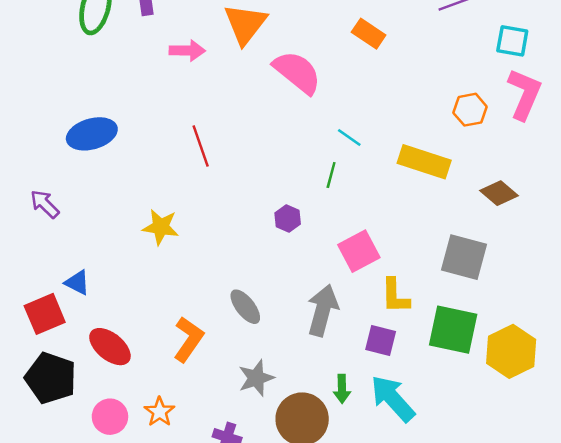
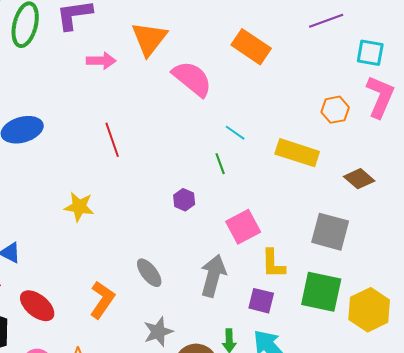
orange rectangle: (369, 34) -> (251, 47), size x1.4
green line: (331, 175) -> (220, 164), turned -35

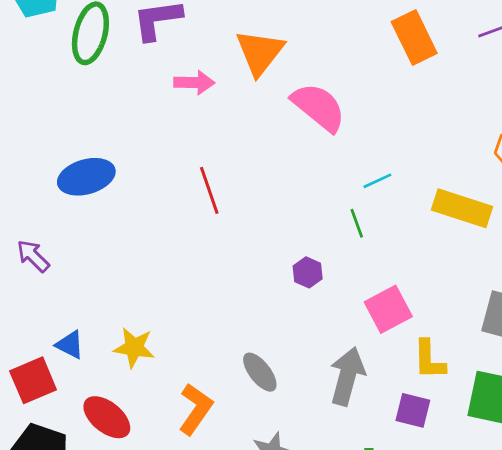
orange rectangle: (251, 47) -> (414, 37), moved, turned 30
cyan line: (235, 133) -> (377, 181), turned -60
yellow star: (79, 207) -> (134, 348), moved

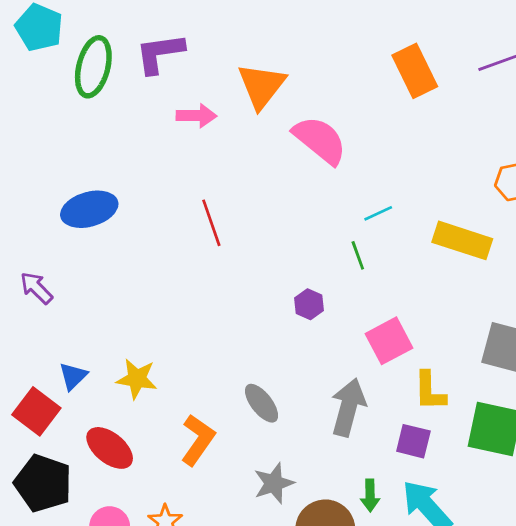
blue triangle: (70, 345) -> (73, 376), turned 48
red square: (33, 380) -> (36, 411), turned -30

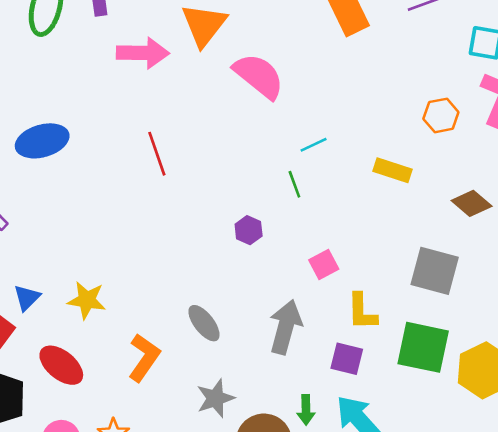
pink arrow: (196, 116) -> (143, 53), size x1.4
yellow rectangle: (462, 240) -> (393, 170), size x0.7
pink square: (389, 341) -> (324, 265), size x0.7

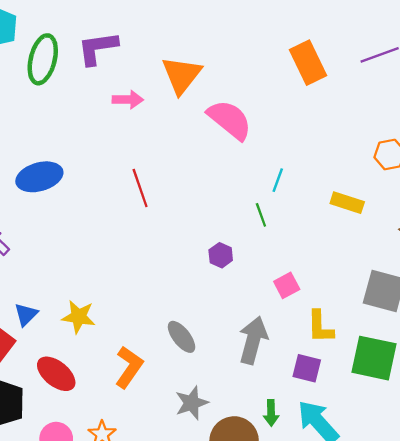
pink arrow: (143, 53) -> (128, 100), size x0.7
cyan line: (314, 145) -> (278, 180), turned -45

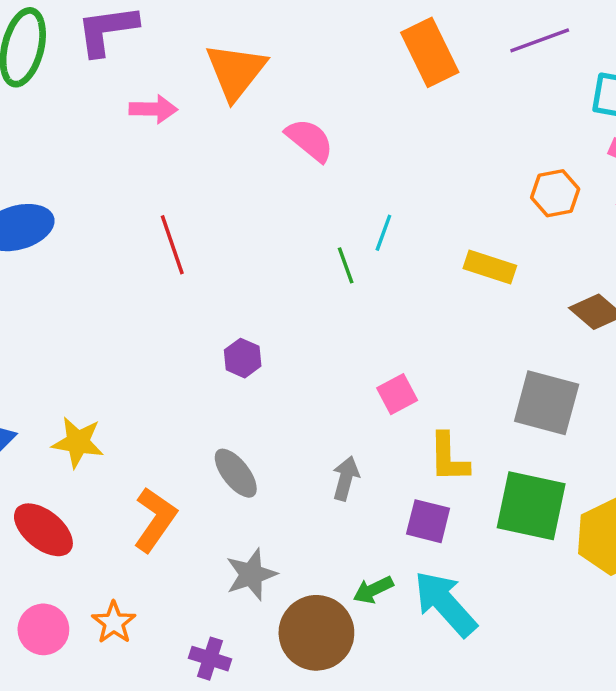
pink semicircle: (230, 120) -> (310, 140), size x0.7
green line: (261, 215) -> (346, 265), moved
purple hexagon: (221, 255) -> (243, 358), moved
gray arrow: (253, 340) -> (346, 478), size x0.6
green arrow: (271, 413) -> (373, 590), turned 65

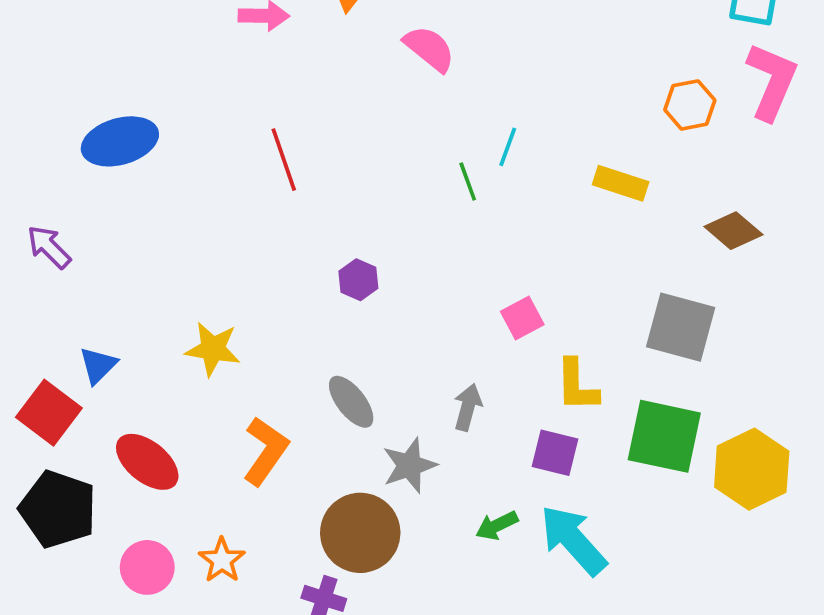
yellow star: (78, 442) -> (213, 349), moved
gray star: (251, 574) -> (409, 465), moved
brown circle: (316, 633) -> (360, 533), moved

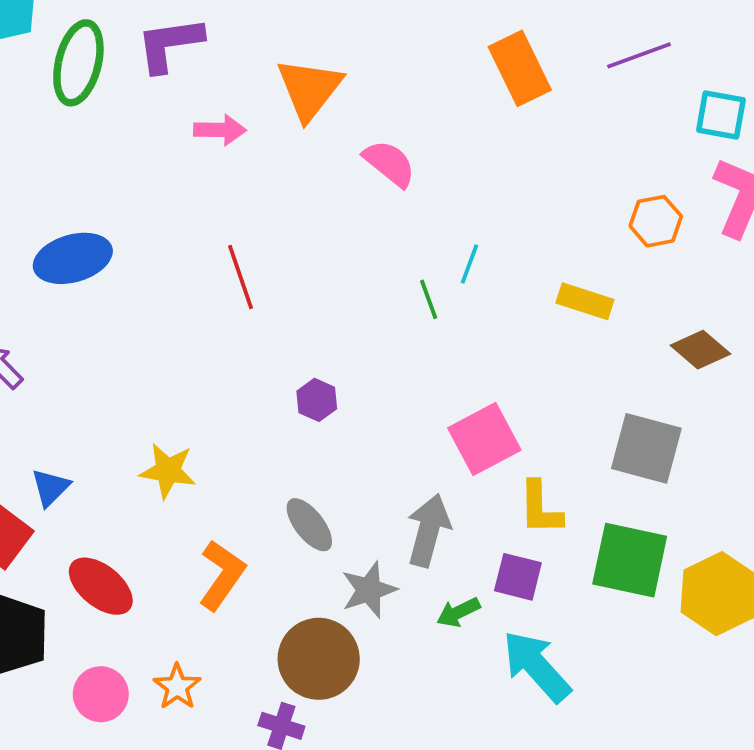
pink square: (522, 318) -> (484, 439), size x1.6
gray arrow: (468, 407) -> (429, 530), size x1.5
green arrow: (497, 526) -> (458, 612), moved

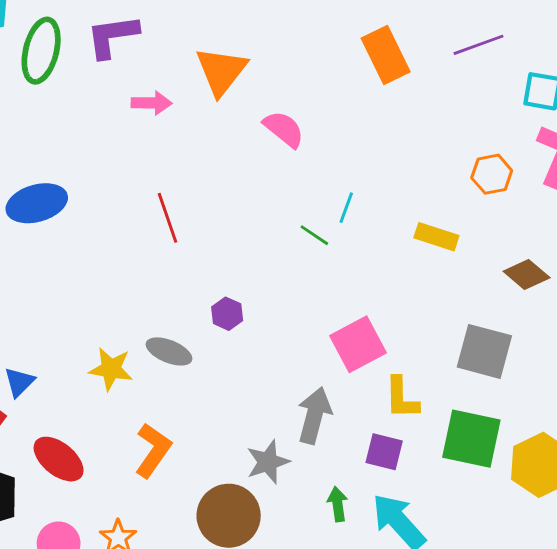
green line: (429, 299) -> (314, 235), turned -36
gray ellipse: (309, 525) -> (169, 351), moved, turned -30
green arrow: (458, 612) -> (338, 504), moved, turned 108

